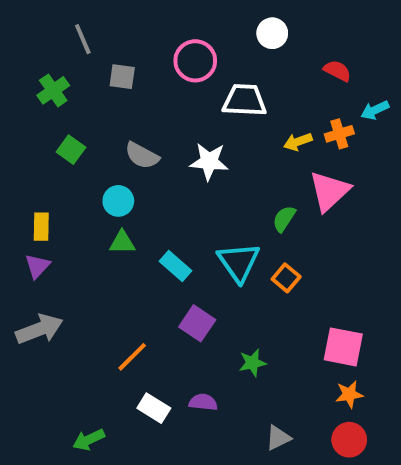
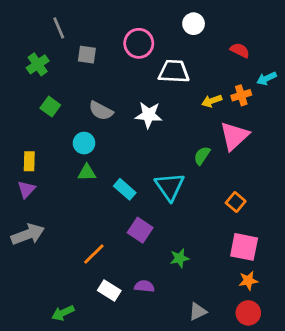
orange square: (286, 278) -> (236, 202), moved

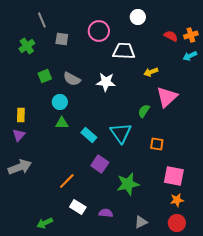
orange cross: (241, 95) -> (191, 35), moved
green square: (50, 107) -> (45, 76), moved, turned 32
orange square: (236, 202) -> (157, 144), moved, turned -32
green star: (179, 258) -> (128, 184), size x1.6
purple semicircle: (144, 286) -> (106, 213), moved

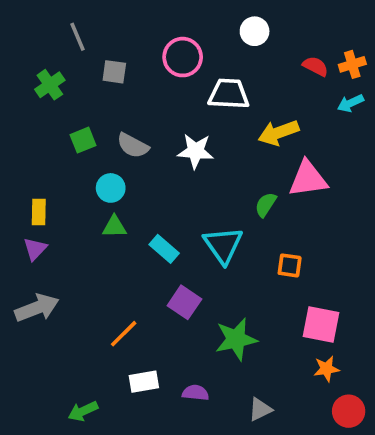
yellow arrow: (151, 72) -> (278, 133), size x1.5
pink triangle: (167, 97) -> (308, 179), turned 35
white rectangle: (78, 207) -> (144, 382), turned -42
red circle: (177, 223) -> (349, 411), moved

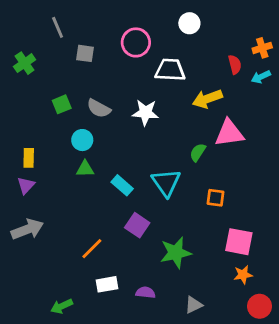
red semicircle: (315, 66) -> (235, 64), moved, turned 48
green cross: (50, 85) -> (25, 63), moved

